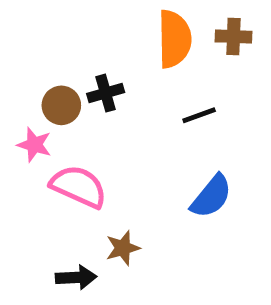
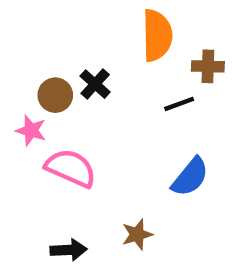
brown cross: (233, 37) -> (208, 66), moved
black cross: (106, 93) -> (95, 84), turned -32
brown star: (123, 248) -> (137, 234), moved

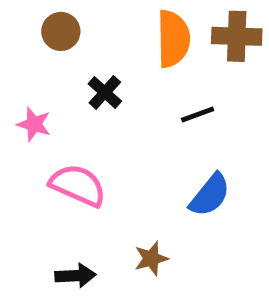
brown cross: (208, 66) -> (237, 36), moved, size x1.4
brown circle: (55, 95) -> (61, 31), moved
pink star: (31, 130) -> (34, 124), moved

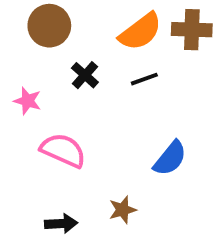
brown circle: (61, 31) -> (49, 26), size x1.4
orange semicircle: (173, 39) -> (140, 32), turned 54
black line: (198, 114) -> (144, 79), moved

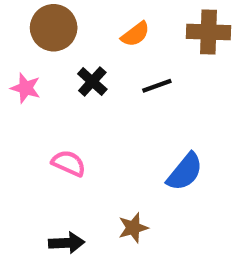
orange semicircle: (140, 32) -> (135, 34), moved, size x0.6
pink star: (28, 101) -> (26, 88), moved
pink semicircle: (63, 150) -> (69, 163), size x0.7

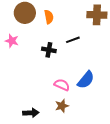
orange semicircle: (135, 34) -> (49, 17), moved, turned -64
black cross: (92, 82) -> (49, 50), moved, turned -32
pink semicircle: (69, 163) -> (62, 85), moved

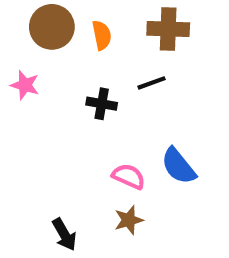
brown cross: (97, 15) -> (168, 29), moved
blue semicircle: (86, 80) -> (179, 166), turned 102
black arrow: (31, 113) -> (64, 235), turned 63

